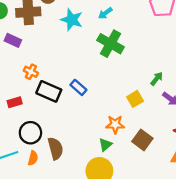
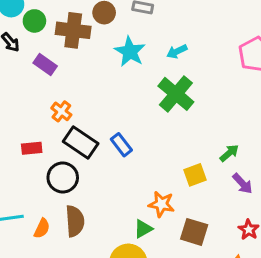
black circle: (30, 133) -> (63, 177), moved
brown square: (142, 140) -> (194, 232), turned -30

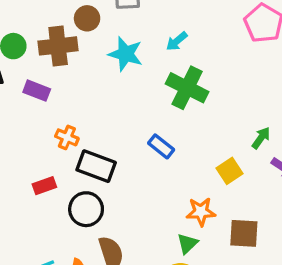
blue rectangle: (121, 145) -> (161, 146), moved

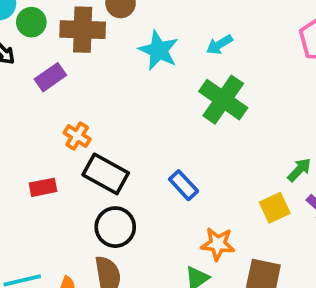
purple rectangle: (37, 91) -> (50, 77), turned -65
blue rectangle: (161, 146) -> (184, 185), moved
yellow square: (229, 171) -> (275, 208), moved
black circle: (86, 209) -> (115, 227), moved

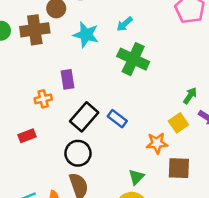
purple rectangle: (50, 77) -> (67, 79), moved, turned -54
orange cross: (77, 136) -> (43, 99), turned -35
black rectangle: (106, 174) -> (84, 117), moved, turned -68
orange star: (218, 244) -> (157, 143), moved

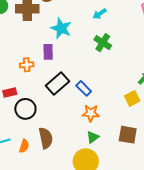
cyan star: (86, 35) -> (61, 28), moved
green cross: (133, 59) -> (103, 43), size x0.7
orange star: (157, 143) -> (91, 113), moved
black circle: (78, 153) -> (25, 109), moved

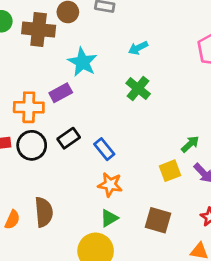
purple rectangle: (48, 52) -> (61, 93), turned 56
orange cross: (27, 65) -> (29, 107), size x1.5
black rectangle: (57, 84) -> (69, 138), size x0.7
black circle: (25, 109) -> (32, 145), moved

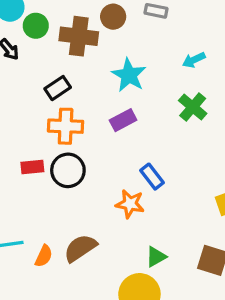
purple rectangle: (61, 93) -> (123, 120), moved
black rectangle: (69, 138) -> (58, 88), moved
orange star: (110, 185) -> (130, 204), moved
brown semicircle: (44, 212) -> (80, 248), turned -120

